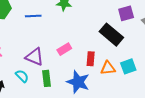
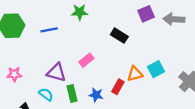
black rectangle: (111, 35) -> (119, 36), moved, size x0.7
red rectangle: (91, 59) -> (118, 87), moved, turned 32
blue star: (78, 82) -> (96, 95), moved, size x0.6

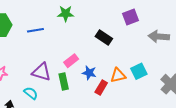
gray arrow: (174, 19) -> (159, 37), moved
green rectangle: (72, 93) -> (64, 82), moved
blue star: (96, 95) -> (89, 73), moved

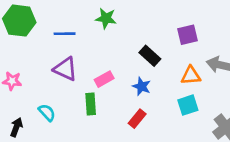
purple triangle: (41, 72) -> (65, 69), moved
blue star: (89, 73) -> (142, 86), moved
orange triangle: (118, 75) -> (191, 75), moved

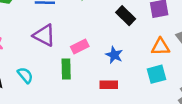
black rectangle: (150, 56) -> (126, 16), moved
red rectangle: (137, 119) -> (109, 85), turned 48

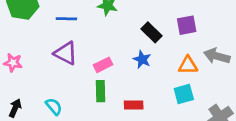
blue star: (114, 55) -> (142, 59), moved
green rectangle: (66, 69) -> (100, 91), moved
cyan semicircle: (25, 75) -> (54, 106), moved

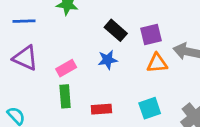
purple square: (187, 25) -> (151, 34), moved
blue star: (142, 59) -> (108, 60), turned -30
cyan square: (184, 94) -> (150, 108), moved

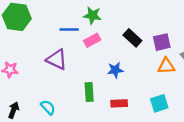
blue line: (24, 21) -> (69, 29), moved
blue star: (108, 60) -> (115, 70), moved
pink rectangle: (66, 68) -> (92, 40), moved

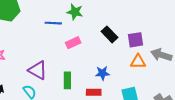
pink rectangle: (92, 40) -> (73, 43), moved
purple triangle: (57, 59) -> (38, 70), moved
blue star: (115, 70) -> (102, 73), moved

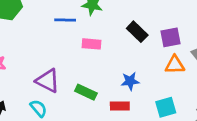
pink rectangle: (73, 43) -> (91, 44), turned 32
green rectangle: (67, 80) -> (86, 92), turned -63

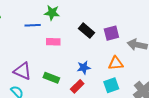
orange triangle: (175, 65) -> (116, 63), moved
red rectangle: (120, 106) -> (77, 86), turned -40

